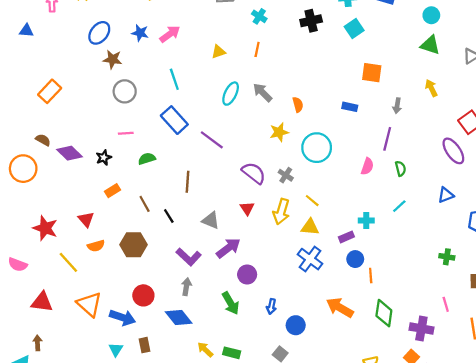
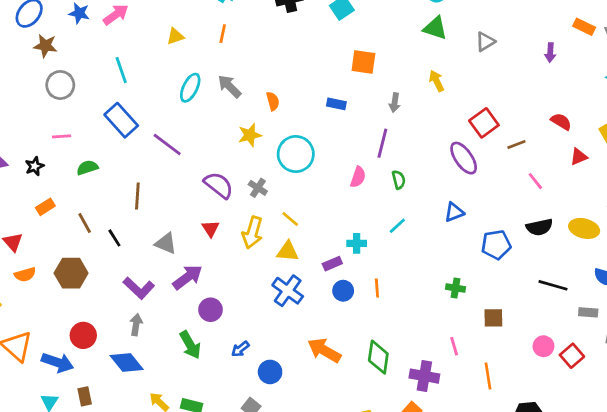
orange line: (371, 276) -> (377, 288), moved
blue arrow: (271, 306) -> (240, 349), turned 40

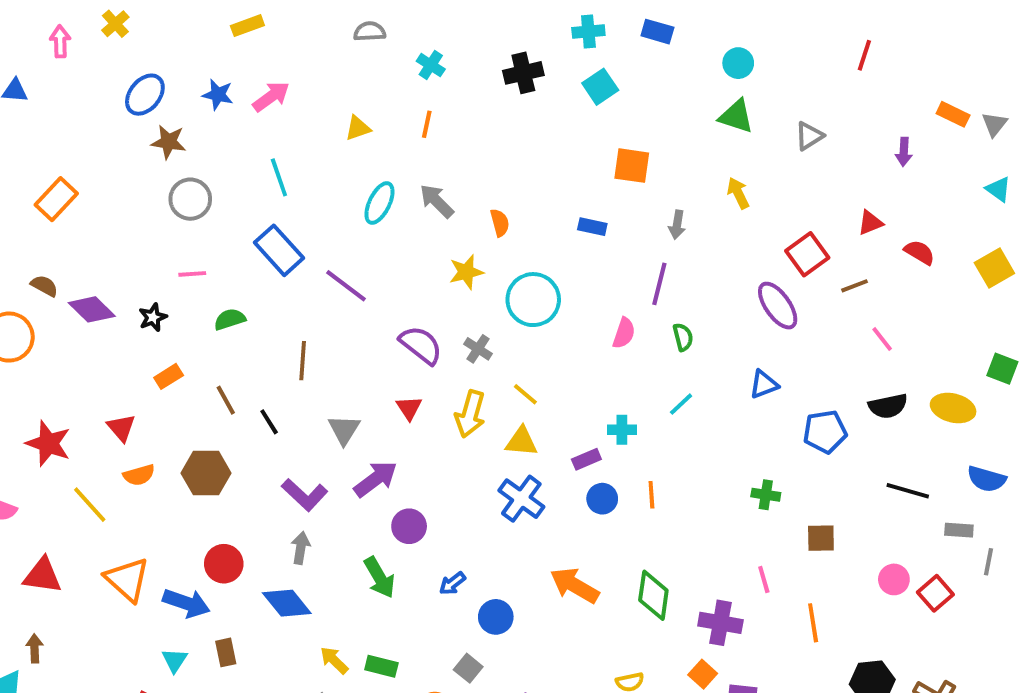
red triangle: (579, 157) -> (870, 223), moved
gray triangle: (166, 243) -> (344, 430), turned 40

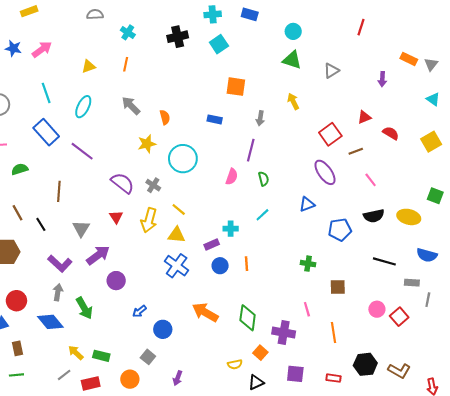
cyan ellipse: (379, 203) -> (83, 107), moved
purple ellipse: (778, 306) -> (325, 172), moved
green arrow: (379, 578) -> (84, 308), moved
orange square: (703, 674) -> (260, 353), moved

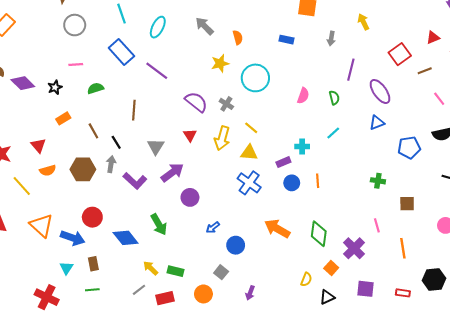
purple line: (251, 150) -> (351, 70), moved
purple ellipse: (325, 172) -> (380, 91), moved
gray arrow: (58, 292) -> (111, 164), moved
purple cross: (284, 333) -> (354, 248), turned 35
yellow semicircle: (235, 364) -> (306, 279), turned -56

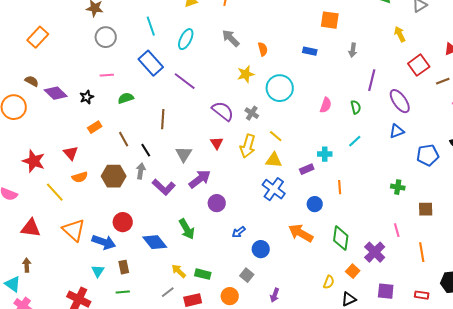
yellow arrow: (363, 22) -> (400, 34), moved
blue circle: (292, 183) -> (315, 204), moved

